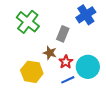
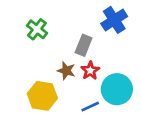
green cross: (28, 22) -> (37, 29), size x0.7
red star: (66, 62) -> (90, 71), moved

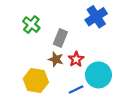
gray rectangle: (84, 45) -> (60, 38), moved

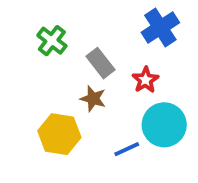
gray rectangle: (60, 38) -> (101, 63), turned -60
red star: (76, 59) -> (145, 80), moved

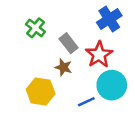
red star: (145, 80) -> (99, 55), size x1.5

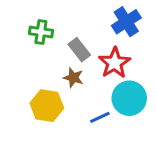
green cross: (35, 28) -> (41, 32), turned -30

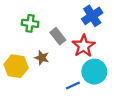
brown star: (73, 78) -> (42, 58), moved
yellow hexagon: (47, 106) -> (16, 66), moved

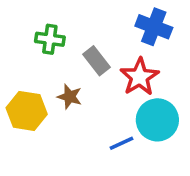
blue cross: (92, 16) -> (154, 27), turned -36

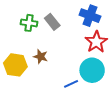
gray rectangle: (96, 61) -> (52, 22), moved
red star: (139, 77) -> (96, 42), moved

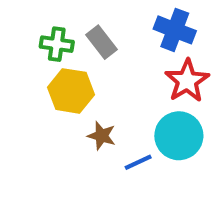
brown star: (41, 57) -> (102, 136), moved
yellow hexagon: (15, 65) -> (71, 91), moved

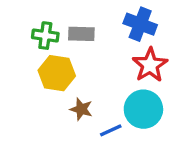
gray rectangle: (102, 42) -> (81, 34), turned -50

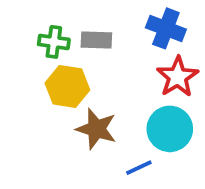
brown star: (81, 109) -> (96, 129), size x1.5
blue line: (111, 130) -> (139, 168), moved

